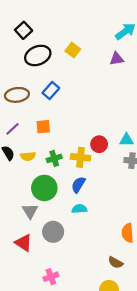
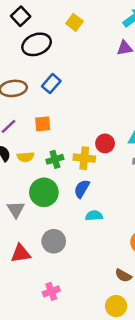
yellow square: (73, 50) -> (74, 22), moved
cyan semicircle: (79, 209) -> (94, 216), moved
gray triangle: (30, 211) -> (16, 209), moved
red triangle: (24, 243) -> (21, 253), turned -42

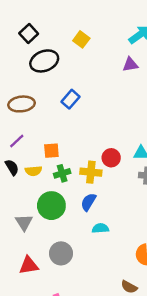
blue rectangle: (51, 84) -> (71, 99), moved
orange square: (43, 124) -> (51, 151), moved

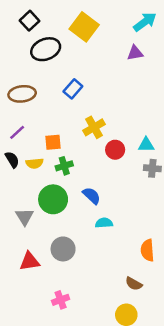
yellow square: (81, 39) -> (84, 27), size x1.6
yellow cross: (91, 172) -> (94, 127), moved, turned -36
blue semicircle: (88, 202) -> (92, 196), turned 102

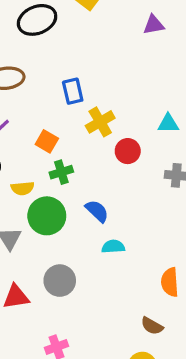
blue rectangle: (73, 89) -> (73, 91), moved, turned -54
orange square: (53, 142) -> (47, 141), turned 35
cyan triangle: (146, 145) -> (168, 124), moved
yellow semicircle: (34, 163) -> (22, 188), moved

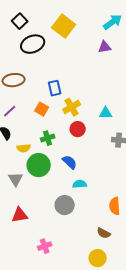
cyan triangle: (168, 124) -> (106, 113), moved
orange square: (47, 141) -> (42, 109), moved
red circle: (128, 151) -> (78, 129), moved
gray circle: (60, 281) -> (65, 205), moved

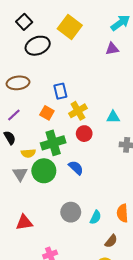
green cross: (48, 138) -> (53, 143), size x1.6
gray triangle: (16, 179) -> (20, 174), moved
cyan semicircle: (80, 184) -> (96, 217), moved, turned 120
brown semicircle: (104, 233) -> (111, 241), turned -80

